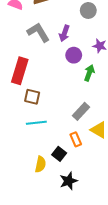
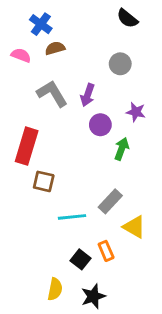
cyan line: (36, 123) -> (72, 217), moved
orange rectangle: (76, 139) -> (106, 251), moved
yellow semicircle: (40, 164) -> (55, 289), moved

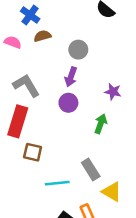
gray circle: (120, 64) -> (78, 50), moved
gray L-shape: (52, 94) -> (26, 85), moved
purple circle: (100, 125) -> (68, 103), moved
gray rectangle: (110, 201) -> (91, 169), turned -75

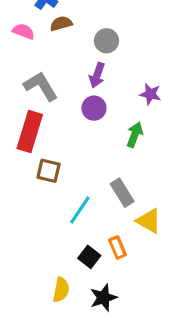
cyan line: (57, 183) -> (80, 210), turned -50

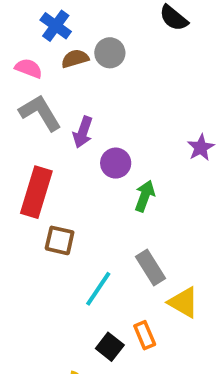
gray circle: (106, 41) -> (110, 53), moved
purple arrow: (97, 75) -> (83, 132), moved
gray L-shape: (41, 86) -> (40, 113), moved
purple star: (150, 94) -> (201, 148), moved, turned 30
green arrow: (135, 135) -> (145, 196), moved

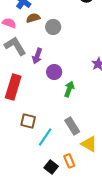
gray circle: (110, 53) -> (53, 27), moved
brown square: (60, 240) -> (28, 121), moved

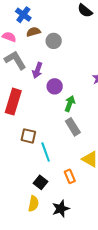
gray rectangle: (72, 126) -> (73, 127), moved
cyan line: (45, 137) -> (46, 152), turned -54
black square: (51, 167) -> (40, 182), moved

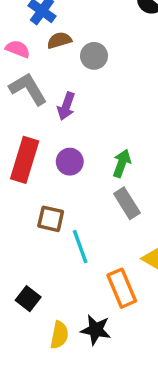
purple circle: (55, 86) -> (70, 162), moved
orange rectangle: (70, 176) -> (122, 288), size x1.5
black square: (40, 182) -> (28, 299), moved
black star: (61, 209) -> (96, 330), moved, turned 30

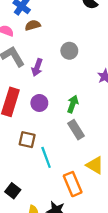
gray circle: (94, 56) -> (69, 51), moved

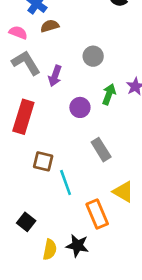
purple circle: (39, 103) -> (80, 107), moved
green arrow: (73, 104) -> (109, 94), moved

